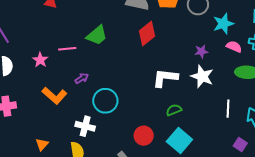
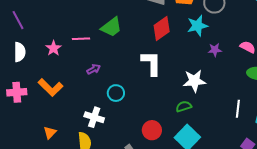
cyan star: (223, 24) -> (197, 26), moved
white star: (202, 76) -> (194, 81), moved, turned -30
white L-shape: (165, 78) -> (151, 63), moved, turned 80
orange L-shape: (54, 96) -> (51, 87), moved
cyan circle: (105, 101) -> (116, 93), size x0.7

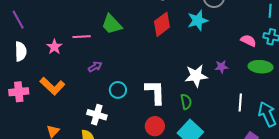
green trapezoid: (111, 27) -> (112, 24), turned 85
purple star: (215, 50) -> (221, 67), moved
white L-shape: (151, 63) -> (155, 92), moved
green semicircle: (184, 106) -> (186, 102), turned 98

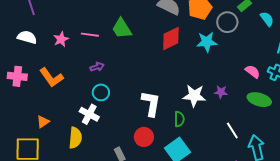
white semicircle: (21, 51) -> (27, 37), turned -84
cyan circle: (118, 90) -> (101, 92), moved
white line: (240, 102) -> (232, 131), turned -48

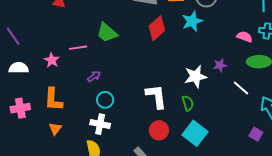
orange L-shape: (51, 77) -> (53, 99), turned 55
orange triangle: (43, 122) -> (55, 129), moved
white line: (232, 131) -> (241, 88), moved

